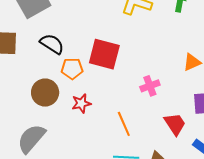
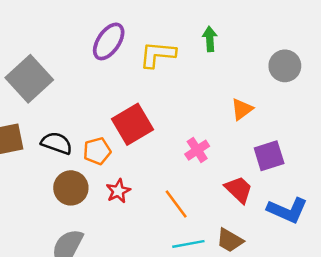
black semicircle: (52, 44) -> (57, 143), moved
red square: (104, 54) -> (132, 124), turned -32

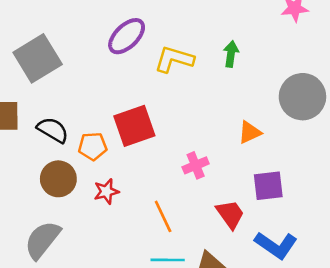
gray circle: (285, 66) -> (302, 97), size x1.4

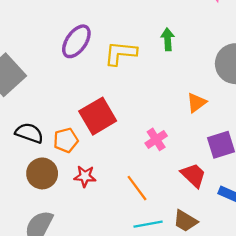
red star: (106, 192) -> (85, 176), turned 30

